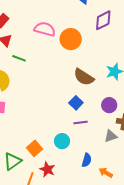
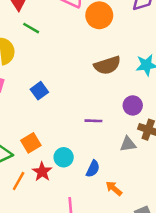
brown semicircle: (84, 77) -> (107, 65), turned -60
blue square: (76, 103) -> (39, 91), moved
cyan circle: (62, 141) -> (64, 157), moved

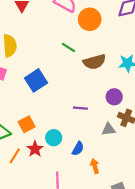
green line: (31, 28) -> (69, 47), moved
blue square: (39, 91) -> (36, 80), size x1.5
orange arrow: (114, 188) -> (95, 166), turned 32

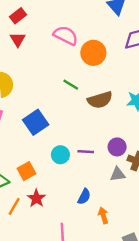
purple circle: (114, 97) -> (117, 147), moved
cyan circle: (54, 138) -> (60, 155), moved

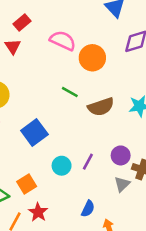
red rectangle: (18, 16) -> (22, 22), moved
purple line: (86, 152) -> (88, 162), turned -63
gray triangle: (118, 174) -> (122, 184), turned -35

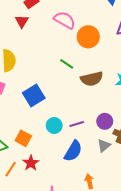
purple line: (88, 162) -> (77, 124), turned 40
orange square: (27, 184) -> (23, 138), turned -35
blue semicircle: (88, 209) -> (73, 151), moved, size x1.5

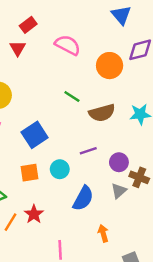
orange circle: (88, 37) -> (110, 66), moved
purple line: (77, 124) -> (88, 151), moved
orange square: (23, 138) -> (30, 173), moved, turned -35

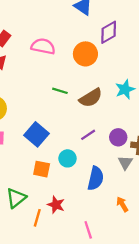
orange square: (30, 173) -> (42, 169), turned 36

